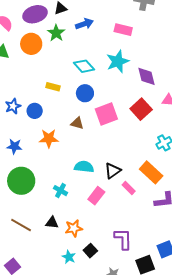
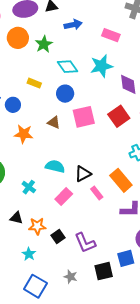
green star: (56, 33) -> (44, 44), moved
purple L-shape: (123, 239) -> (85, 243), turned 150
black square: (90, 251) -> (58, 236), moved

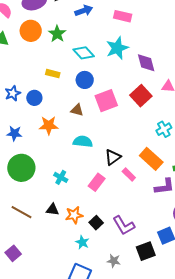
cyan semicircle: (55, 166) -> (83, 142), moved
cyan star: (29, 254) -> (82, 242), moved

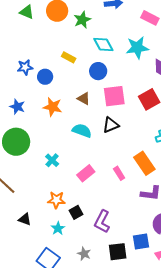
black triangle: (113, 157) -> (111, 125), moved
black triangle: (52, 210) -> (25, 219), moved
purple L-shape: (124, 225) -> (102, 222), turned 45

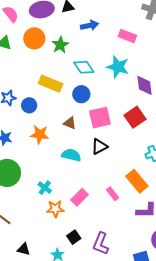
cyan star: (137, 48) -> (118, 67), turned 30
yellow rectangle: (69, 57) -> (51, 84), size x1.6
orange star: (56, 200) -> (55, 209), moved

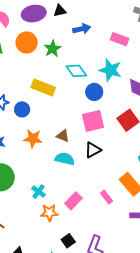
blue circle: (81, 94) -> (94, 92), moved
brown triangle: (70, 123) -> (63, 136), moved

